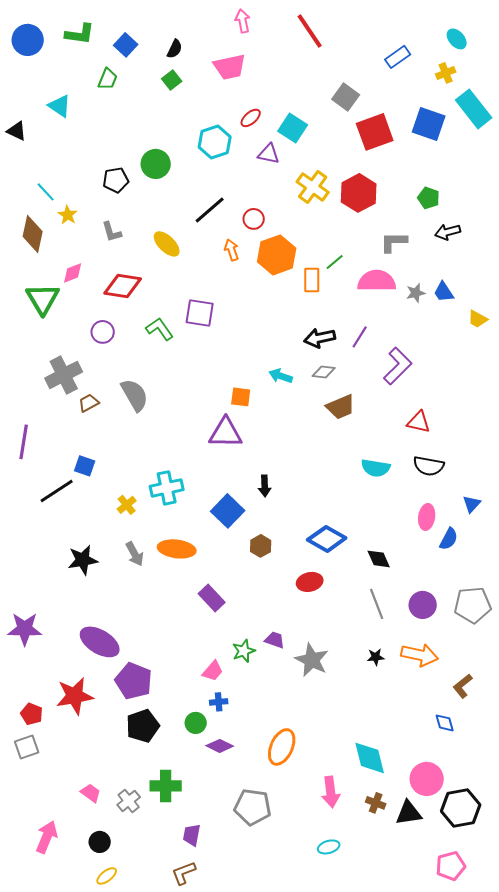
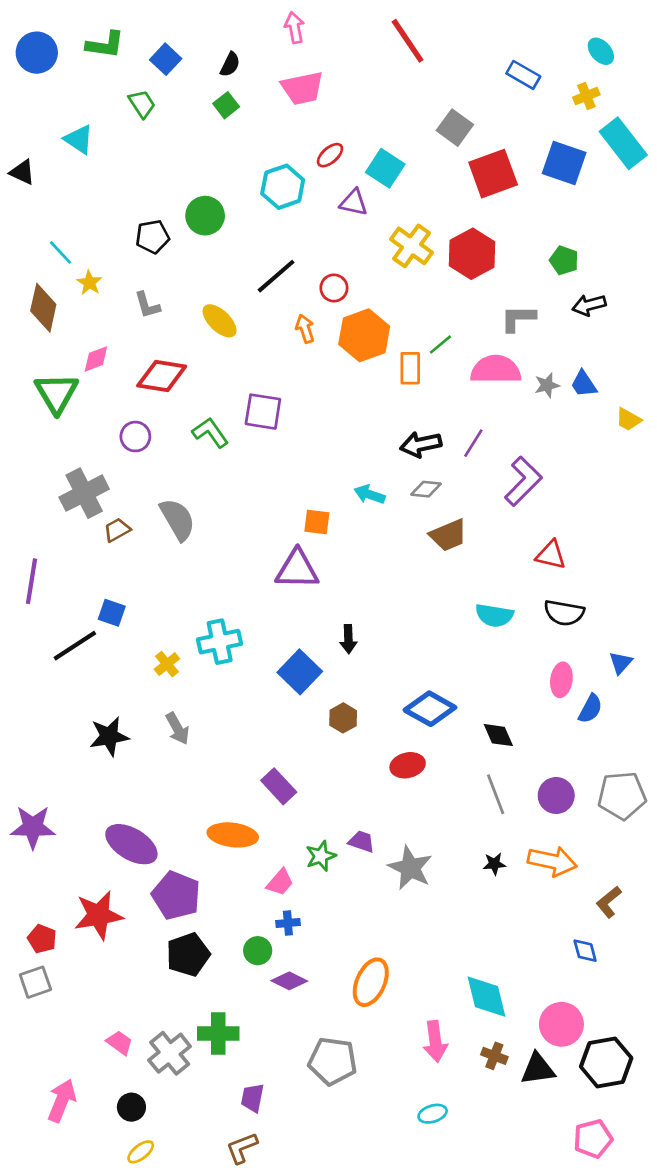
pink arrow: (243, 21) -> (294, 28), moved
blue rectangle: (398, 57) -> (523, 75), turned 65
green trapezoid: (108, 79) -> (142, 104), turned -55
orange ellipse: (177, 549) -> (233, 835), moved
gray cross: (129, 801) -> (170, 1053), size x1.4

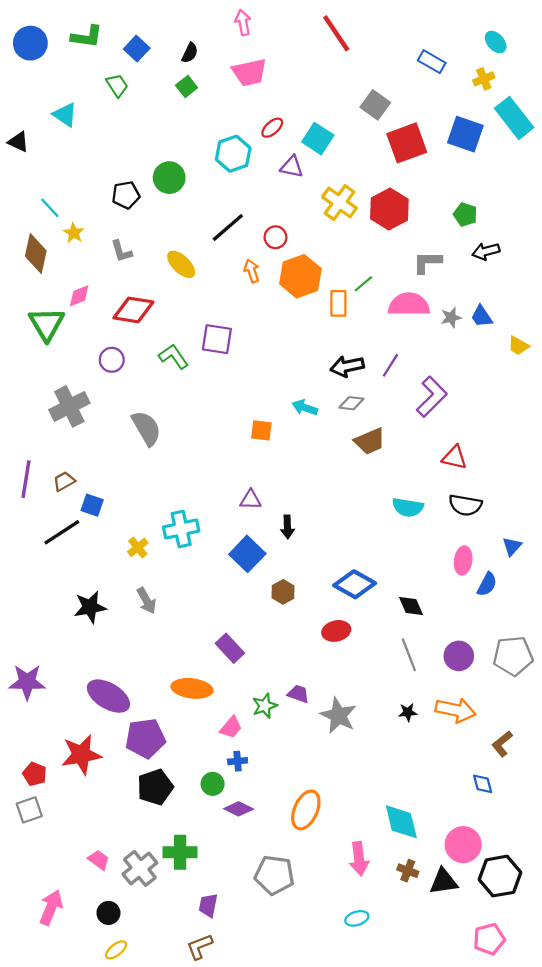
brown trapezoid: (117, 530) -> (64, 481), moved
purple triangle: (297, 569) -> (251, 500), moved, size x0.6
purple pentagon: (176, 895) -> (145, 738), turned -30

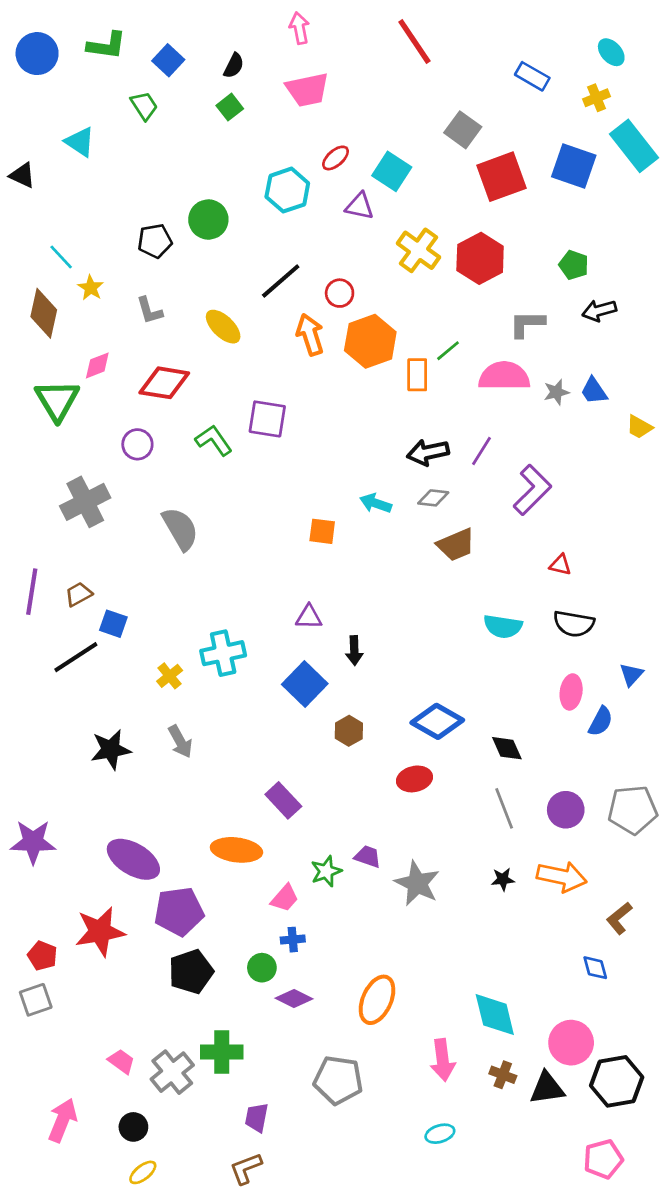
orange arrow: (252, 271) -> (310, 335), size x1.4
red triangle: (454, 457) -> (560, 565), size x0.7

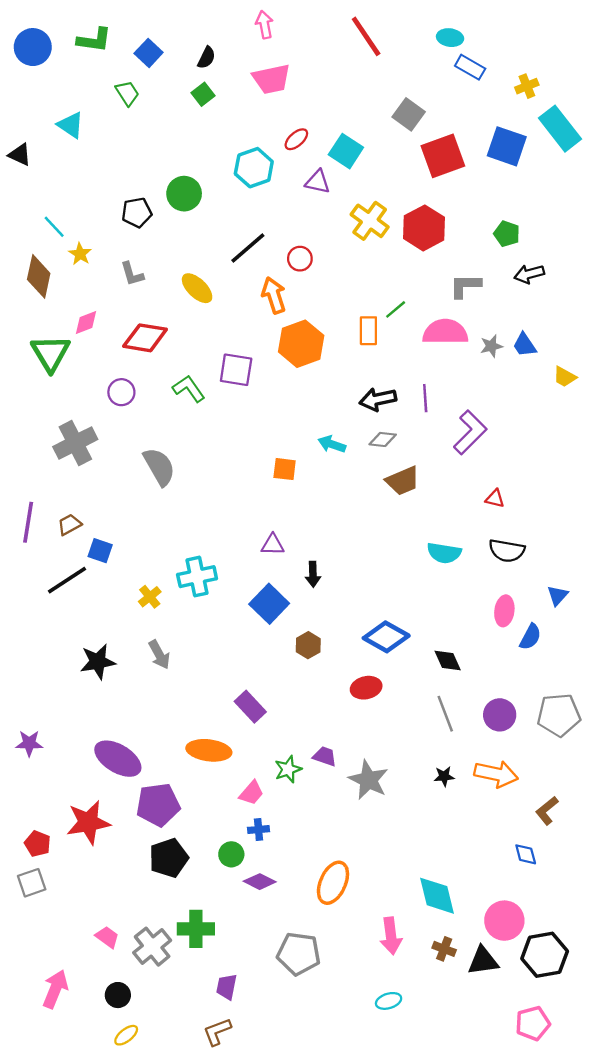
cyan ellipse: (611, 52) -> (450, 38), moved, turned -40
orange hexagon: (370, 341) -> (301, 344), moved
purple line: (481, 451) -> (425, 398), turned -36
purple star: (33, 842) -> (29, 743), size x0.7

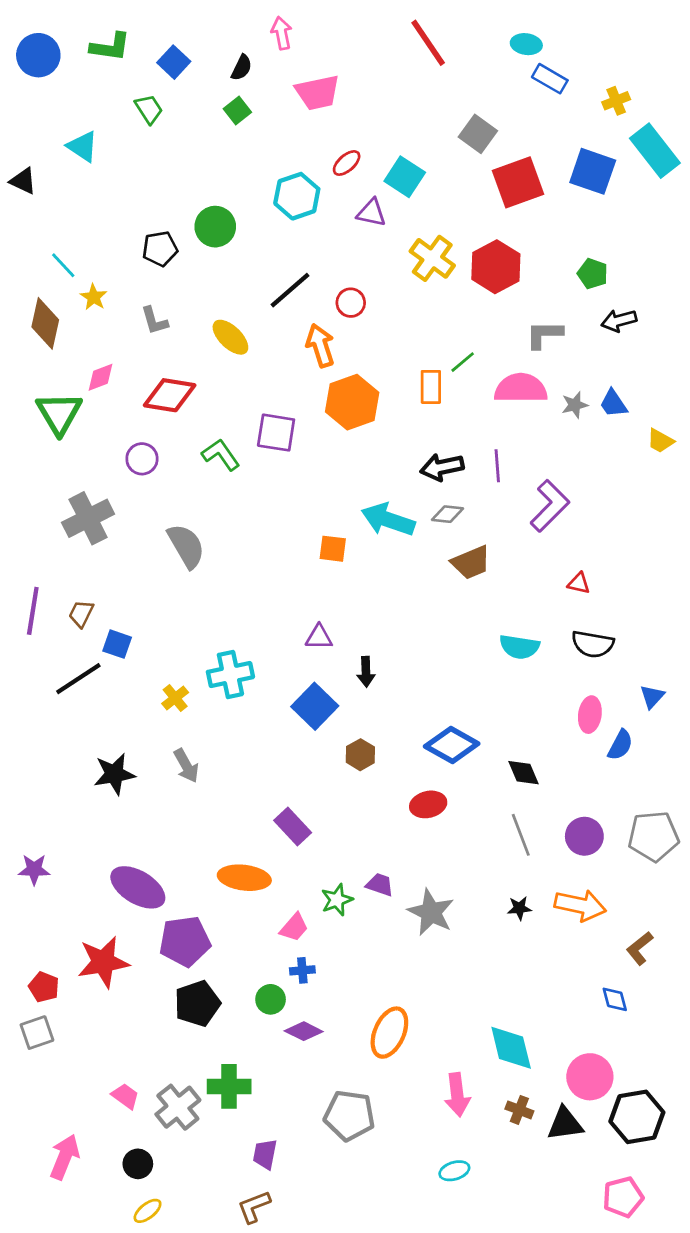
pink arrow: (264, 25) -> (282, 33), moved
cyan arrow: (332, 444) -> (388, 520), size x1.6
brown trapezoid: (69, 525) -> (81, 614), turned -35

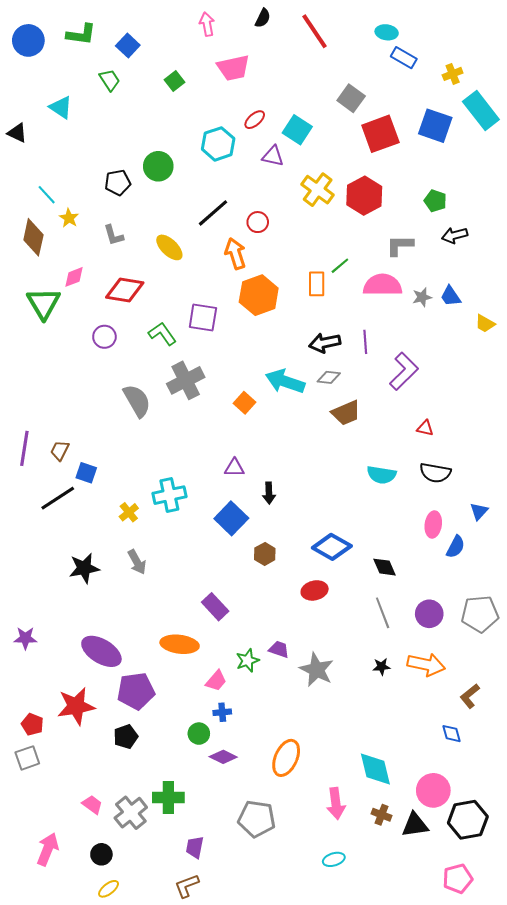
black semicircle: (242, 68) -> (263, 18), moved
gray cross: (88, 518) -> (186, 380), moved
orange square: (333, 549) -> (245, 403), turned 35
black pentagon: (197, 1004) -> (126, 737), moved, size x0.7

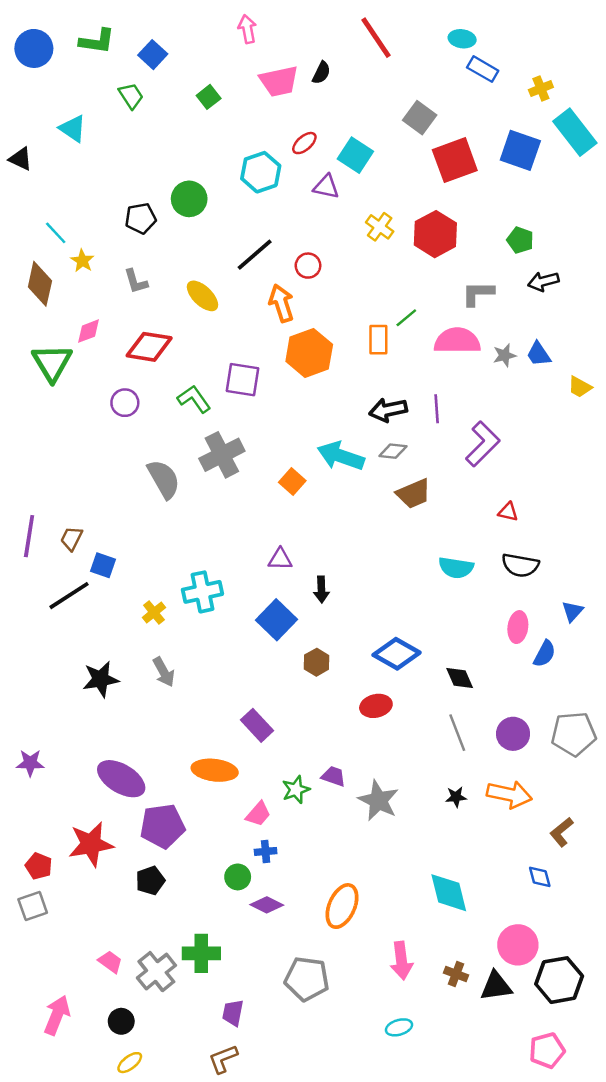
black semicircle: (263, 18) -> (321, 73), moved
yellow cross: (318, 190) -> (380, 227), size x0.7
cyan diamond: (375, 769) -> (449, 893), moved

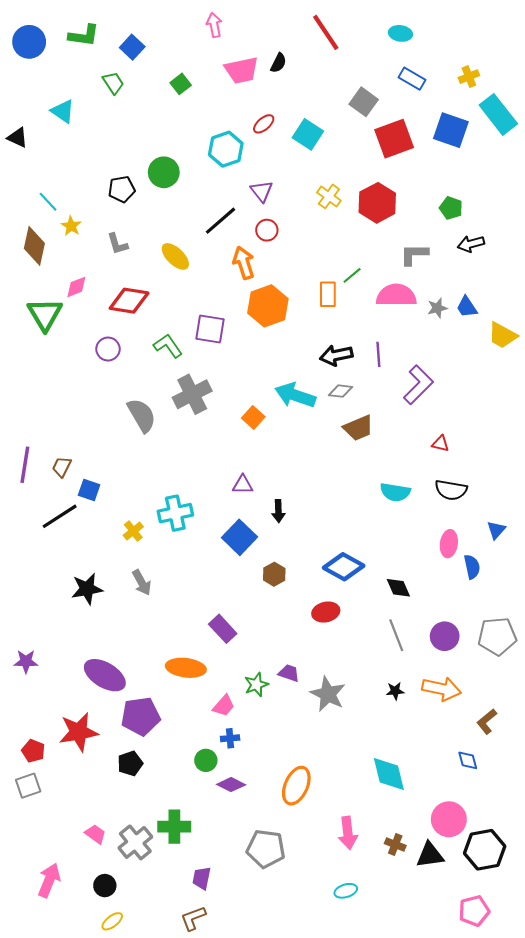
blue rectangle: (483, 69) -> (412, 79), moved
purple triangle: (326, 187) -> (262, 191), moved, turned 40
yellow trapezoid: (580, 387) -> (503, 335), size x1.4
blue semicircle: (545, 654) -> (472, 567), turned -40

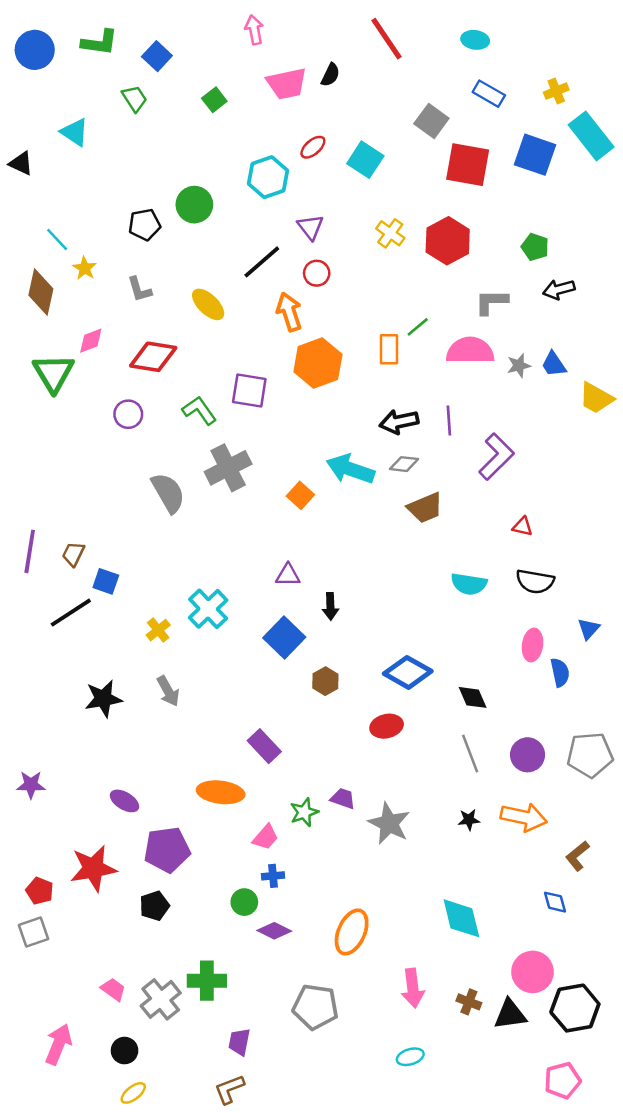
red square: (394, 139) -> (468, 165), turned 30
cyan cross: (175, 513) -> (208, 609), turned -32
purple ellipse: (105, 675) -> (125, 801), size x0.6

